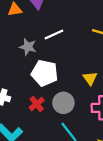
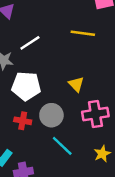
red cross: (37, 104) -> (23, 121), turned -32

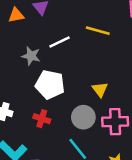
yellow line: (83, 33) -> (98, 31), moved
gray circle: (51, 115) -> (83, 117), moved

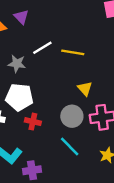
yellow line: (98, 31) -> (73, 52), moved
white pentagon: (50, 85) -> (19, 97), moved

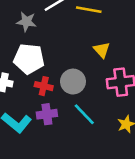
gray circle: (72, 116) -> (73, 82), moved
purple cross: (32, 170) -> (47, 114), moved

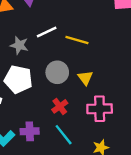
gray circle: (73, 82) -> (57, 72), moved
red cross: (44, 86) -> (60, 106), moved, turned 35

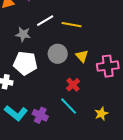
red cross: (60, 106) -> (73, 85), moved
pink cross: (100, 109) -> (108, 66), moved
purple cross: (30, 131) -> (40, 115), moved, turned 35

